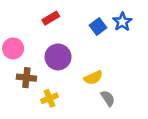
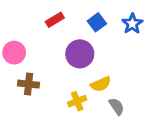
blue square: (98, 27) -> (97, 22), moved
purple circle: (58, 57) -> (80, 54), moved
yellow cross: (50, 98) -> (77, 101), moved

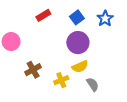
purple circle: (80, 54) -> (78, 43), moved
brown cross: (29, 84) -> (33, 70), moved, turned -35

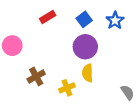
yellow semicircle: (80, 67) -> (88, 73), turned 112
gray semicircle: (93, 84) -> (128, 92), moved

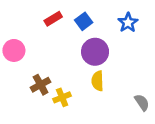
blue square: (84, 19) -> (84, 21), moved
yellow cross: (67, 88) -> (62, 97), moved

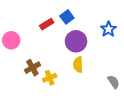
red rectangle: (53, 19) -> (47, 24), moved
blue star: (128, 23) -> (108, 29), moved

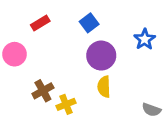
red rectangle: (47, 24) -> (40, 23), moved
gray semicircle: (114, 82) -> (151, 110), turned 144

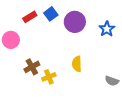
blue square: (89, 23) -> (51, 14), moved
purple circle: (101, 56) -> (75, 22), moved

